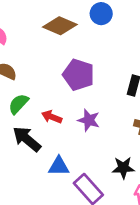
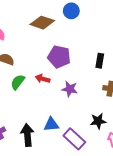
red arrow: (52, 117) -> (43, 79), moved
black arrow: (27, 139) -> (27, 135), moved, turned 50

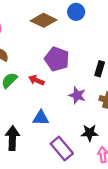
purple star: (70, 89) -> (77, 95), moved
blue triangle: (51, 124) -> (41, 118), moved

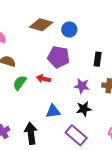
blue circle: (76, 12) -> (69, 29), moved
black star: (90, 133) -> (84, 109), moved

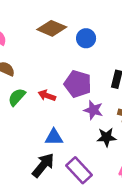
purple pentagon: (59, 57) -> (78, 84), moved
black star: (84, 109) -> (106, 137), moved
black arrow: (31, 133) -> (43, 165), moved, turned 40

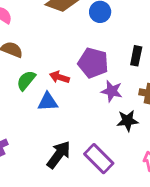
blue triangle: (54, 137) -> (48, 102), moved

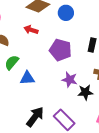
red arrow: (59, 77) -> (31, 30), moved
purple star: (112, 91) -> (70, 80), moved

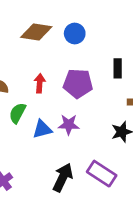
red arrow: (31, 30) -> (40, 83), moved, turned 88
purple star: (70, 80) -> (69, 125), moved

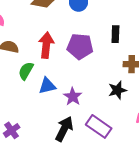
red arrow: (40, 83) -> (46, 45), size x1.5
purple star: (69, 125) -> (73, 97), moved, turned 30

